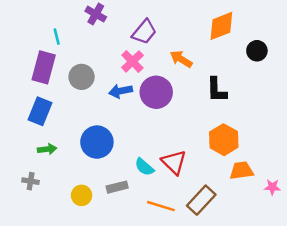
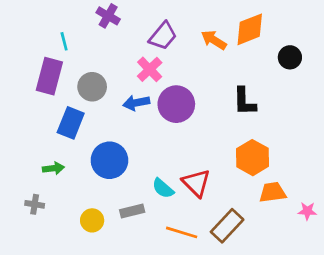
orange arrow: (181, 59) -> (214, 40), moved
blue rectangle: (40, 111) -> (71, 123), moved

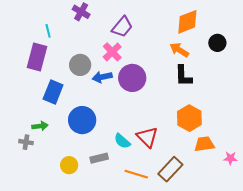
orange arrow: (214, 40) -> (179, 50), moved
gray circle: (92, 87) -> (80, 65), moved
gray cross: (35, 204) -> (26, 142), moved

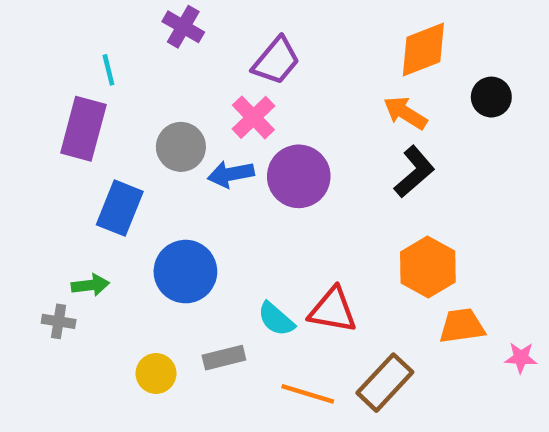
black L-shape: (183, 76) -> (414, 172), turned -130
red triangle: (147, 137) -> (333, 310), turned -35

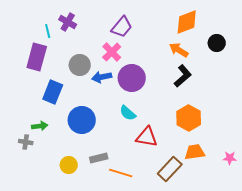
purple cross: (183, 27) -> (68, 22), moved
cyan semicircle: (276, 319) -> (128, 113), moved
orange trapezoid: (462, 326) -> (195, 152), moved
orange line: (308, 394) -> (121, 173), moved

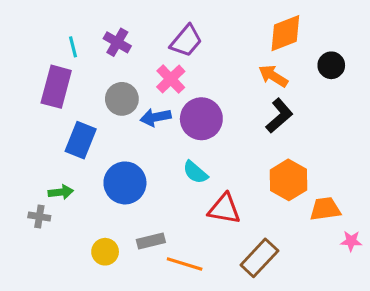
purple cross: (68, 22) -> (117, 42), moved
orange trapezoid: (195, 152) -> (325, 209), moved

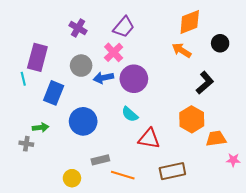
cyan line: (73, 47) -> (23, 79), moved
black L-shape: (279, 116) -> (205, 83), moved
yellow circle: (105, 252) -> (72, 178), moved
brown rectangle: (259, 258) -> (172, 171), turned 35

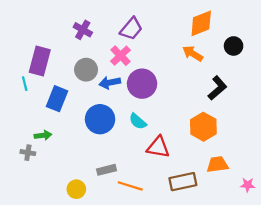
blue circle: (83, 121) -> (100, 119), moved
orange trapezoid: (216, 139) -> (217, 164), moved
pink star: (233, 160) -> (248, 185), moved

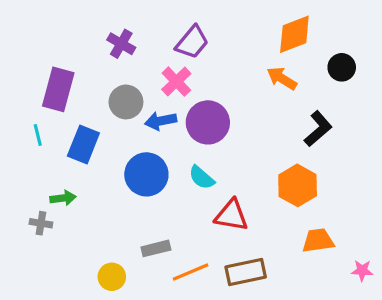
cyan line: (25, 84) -> (38, 135), moved
brown rectangle: (183, 182) -> (246, 272), moved
orange line: (130, 186) -> (191, 272), turned -40

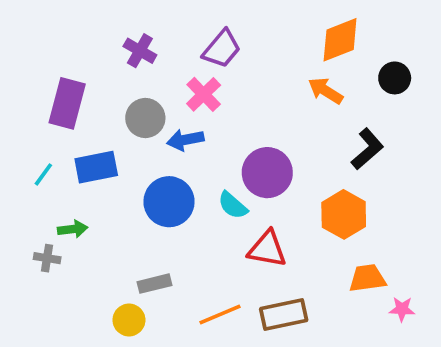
purple circle: (208, 122) -> (267, 173), moved
cyan line: (38, 135) -> (43, 174), moved, turned 50
blue rectangle: (83, 144) -> (96, 167), turned 57
gray rectangle: (156, 248) -> (154, 284), moved
pink star: (362, 270) -> (402, 309), moved

